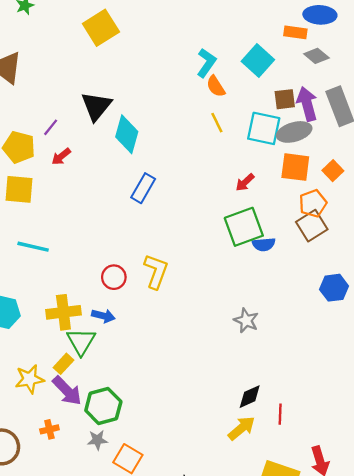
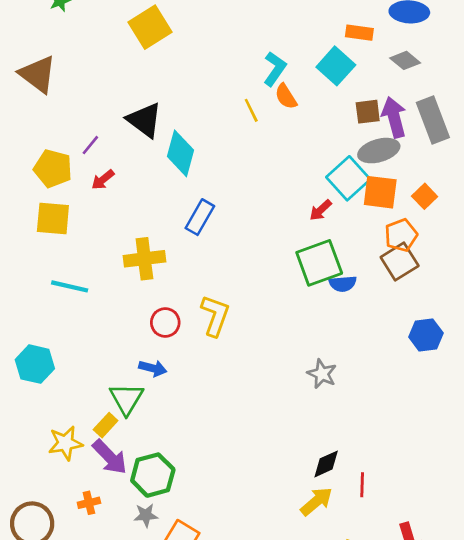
orange rectangle: (295, 32) -> (359, 33), moved
black triangle: (96, 106) -> (144, 120), turned -32
yellow line: (217, 123) -> (251, 110), moved
cyan square: (264, 128) -> (348, 178), moved, turned 36
yellow cross: (63, 312) -> (144, 259), moved

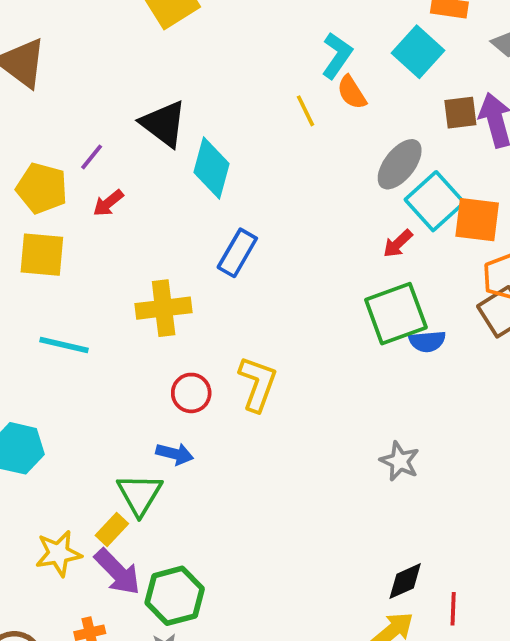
gray ellipse: (379, 151) -> (400, 164), moved, turned -36

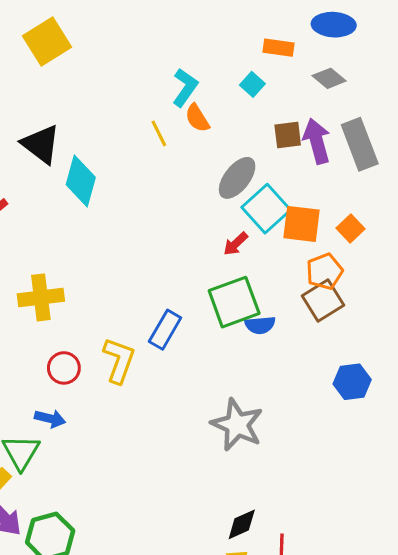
cyan square: (418, 52) -> (252, 84), size x0.6
blue rectangle: (237, 253) -> (165, 330), moved
gray star: (400, 461) -> (237, 425), size x1.6

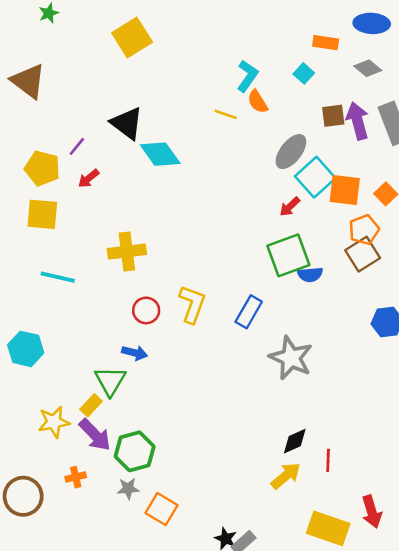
yellow line: (159, 133) -> (226, 114), turned -45
cyan diamond: (81, 181) -> (160, 154), turned -51
blue rectangle: (165, 330) -> (249, 312), moved

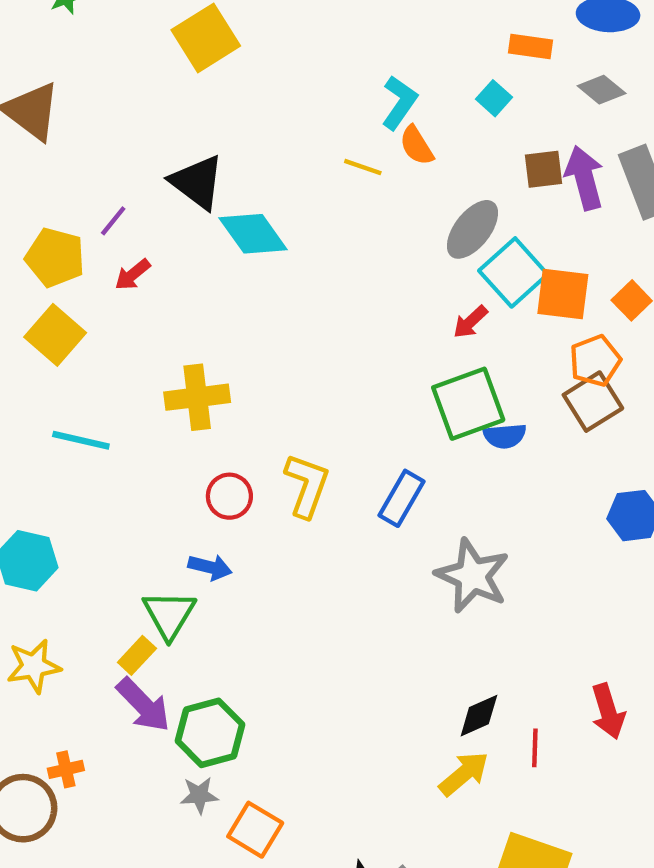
yellow square: (42, 214) -> (55, 335), turned 36
yellow star: (54, 422) -> (34, 666), moved
orange cross: (76, 477) -> (66, 769), moved
red arrow: (372, 512) -> (608, 711), moved

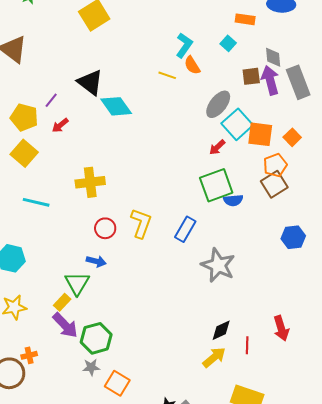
gray diamond: (602, 90) -> (273, 57), moved, turned 45

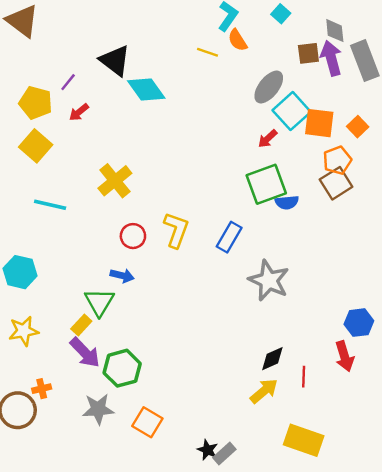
yellow cross: (90, 182) -> (115, 181), turned -32
blue hexagon: (293, 237) -> (359, 323), moved
gray star: (91, 367) -> (98, 409), moved, size x1.5

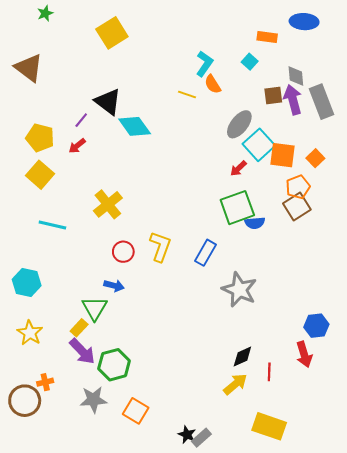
purple line: (68, 82) -> (81, 120), moved
yellow star: (24, 331) -> (30, 333), turned -30

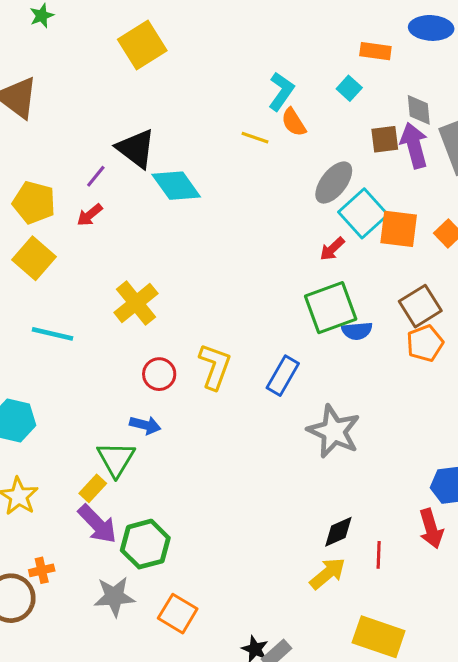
orange pentagon: (298, 187) -> (425, 343), moved

